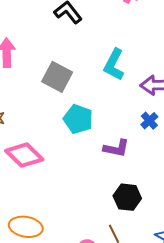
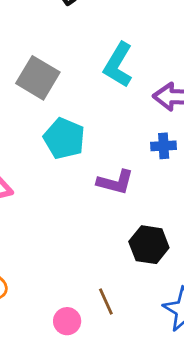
blue cross: (149, 121) -> (164, 146), turned 36
black hexagon: (127, 197) -> (149, 245), moved

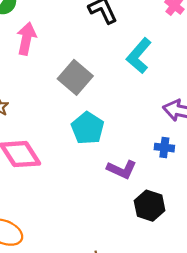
cyan L-shape: (118, 65) -> (139, 56), moved
black hexagon: (149, 245) -> (150, 206), moved

